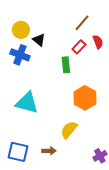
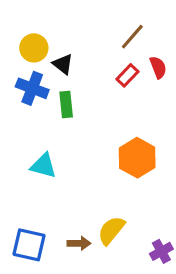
green rectangle: (66, 65) -> (66, 104), moved
cyan triangle: (27, 103) -> (44, 166), size x0.7
yellow semicircle: (69, 130) -> (111, 230), moved

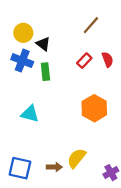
red semicircle: (158, 67) -> (108, 59), moved
red rectangle: (127, 75) -> (84, 61), moved

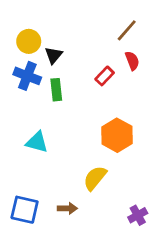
brown line: (91, 25) -> (127, 30), moved
black triangle: (43, 44) -> (54, 55), turned 32
red semicircle: (108, 59) -> (132, 61), moved
yellow semicircle: (77, 158) -> (95, 178), moved

